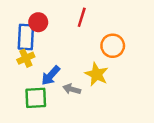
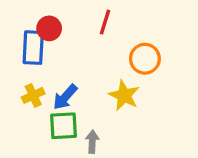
yellow cross: (26, 58) -> (33, 95), moved
gray arrow: (72, 89) -> (92, 142), moved, turned 77
green square: (36, 98) -> (64, 126), moved

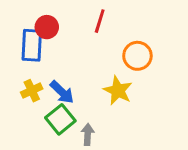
blue arrow: (65, 97) -> (62, 92), turned -88
green square: (64, 126) -> (60, 119), turned -36

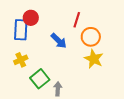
red line: (100, 21) -> (77, 20), moved
yellow star: (118, 91) -> (94, 59), moved
blue arrow: (62, 92) -> (59, 41), moved

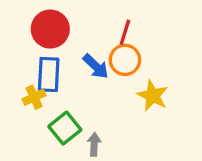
red circle: (31, 18) -> (50, 29), size x1.5
blue rectangle: (21, 30) -> (49, 74), moved
orange circle: (91, 37) -> (125, 60), moved

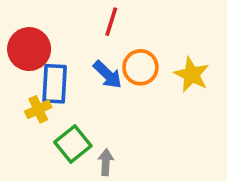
red circle: (50, 29) -> (29, 49), moved
red line: (125, 32) -> (111, 22), moved
yellow star: (153, 96) -> (192, 75), moved

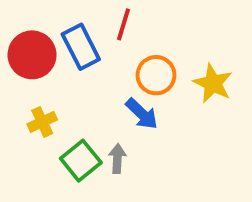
blue arrow: (108, 75) -> (142, 114), moved
blue rectangle: (55, 84) -> (81, 47), moved, turned -30
gray arrow: (106, 162) -> (117, 159), moved

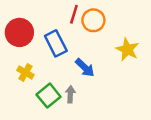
blue rectangle: (81, 47) -> (56, 43), moved
orange circle: (156, 75) -> (93, 20), moved
yellow cross: (42, 122) -> (25, 72), turned -35

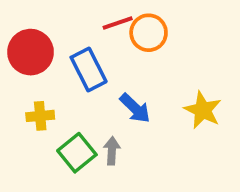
red line: (74, 14) -> (118, 23), turned 54
yellow star: (127, 49) -> (203, 110), moved
yellow cross: (25, 72) -> (40, 116), turned -35

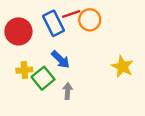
blue rectangle: (89, 69) -> (54, 23), moved
blue arrow: (135, 108) -> (61, 60), moved
green square: (77, 153) -> (43, 78), moved

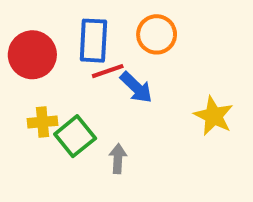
red line: (71, 14) -> (108, 71), moved
blue rectangle: (54, 23) -> (93, 41), turned 30
blue arrow: (61, 60) -> (136, 87), moved

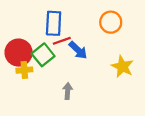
orange circle: (157, 34) -> (111, 22), moved
red circle: (32, 55) -> (19, 53), moved
green square: (75, 136) -> (43, 55), moved

